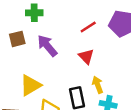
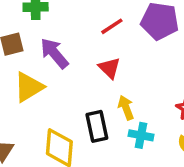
yellow triangle: (30, 85) -> (29, 87), moved

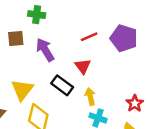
yellow triangle: (29, 87) -> (22, 90), moved, turned -30
black rectangle: (97, 126) -> (62, 85), moved, turned -50

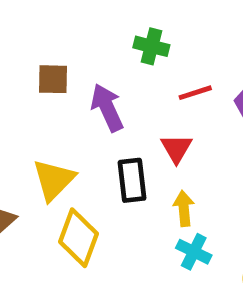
green cross: (37, 15) -> (151, 46), moved
black rectangle: (62, 85) -> (132, 180), turned 40

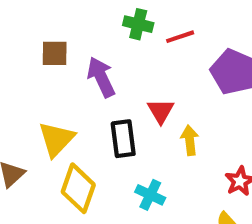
red line: (195, 93) -> (180, 37), moved
yellow arrow: (184, 208) -> (190, 140), moved
cyan cross: (194, 252) -> (150, 195), moved

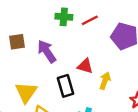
red triangle: (161, 111) -> (85, 66), turned -35
yellow arrow: (190, 140) -> (105, 81), turned 35

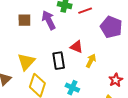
purple arrow: (47, 51) -> (49, 20), moved

